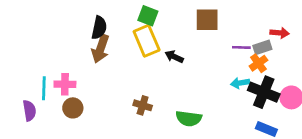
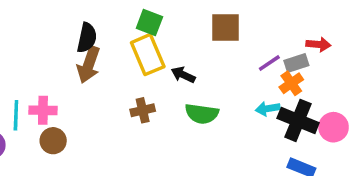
purple line: (241, 47) -> (269, 63), turned -36
brown cross: (143, 105) -> (143, 110), moved, turned -30
green semicircle: (189, 118) -> (202, 114), moved

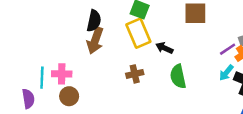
purple line: (269, 63) -> (228, 49), moved
cyan arrow: (268, 109) -> (226, 73), turned -42
green semicircle: (202, 114) -> (178, 76), turned 70

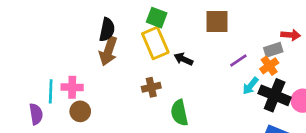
purple line: (228, 49) -> (238, 60), moved
green semicircle: (178, 76) -> (179, 113), moved

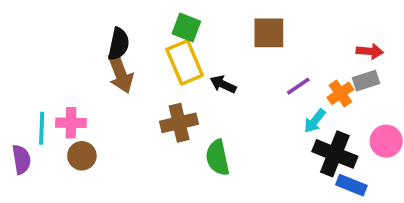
gray rectangle: (273, 50) -> (366, 81), moved
brown arrow: (108, 51) -> (120, 73), turned -40
brown cross: (151, 87) -> (179, 123), size x1.4
black cross: (275, 95) -> (335, 154), moved

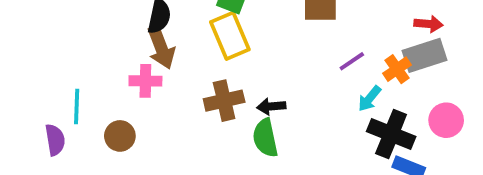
gray rectangle: (366, 81) -> (425, 55), size x1.5
black arrow: (223, 84) -> (271, 106), moved, turned -30
pink cross: (71, 123) -> (145, 81), moved

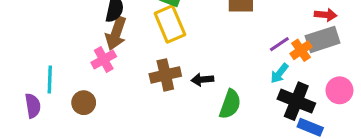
brown arrow: (161, 48) -> (116, 33), turned 40
purple line: (352, 61) -> (279, 44), moved
pink cross: (145, 81) -> (104, 59), turned -30
green semicircle: (265, 138) -> (230, 104), moved, turned -148

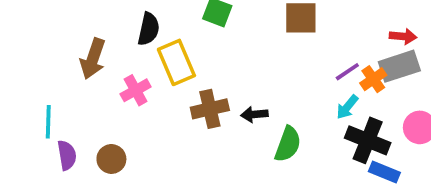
yellow rectangle: (170, 24) -> (176, 62), moved
brown arrow: (116, 33) -> (93, 59), moved
cyan line: (50, 80) -> (48, 122), moved
brown circle: (84, 103) -> (111, 159), moved
purple semicircle: (33, 106) -> (67, 155), moved

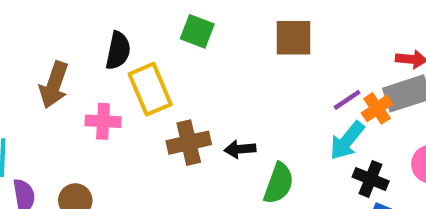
pink cross: (136, 90) -> (103, 121), turned 32
cyan arrow: (347, 107) -> (347, 141), size x1.4
black cross: (368, 140) -> (371, 179), size x0.7

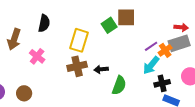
green square: (197, 31) -> (109, 25), moved, turned 35
yellow rectangle: (150, 89) -> (79, 40), moved, turned 40
pink cross: (103, 121) -> (37, 56), turned 35
black cross: (371, 179) -> (162, 83), turned -35

